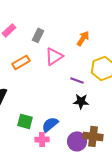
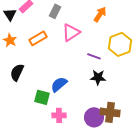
blue semicircle: (50, 124) -> (59, 84), moved

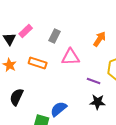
pink triangle: (71, 32) -> (71, 57), turned 30
orange rectangle: (38, 38) -> (38, 63), turned 48

